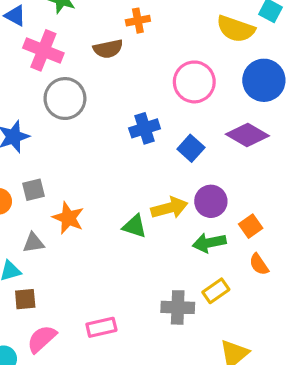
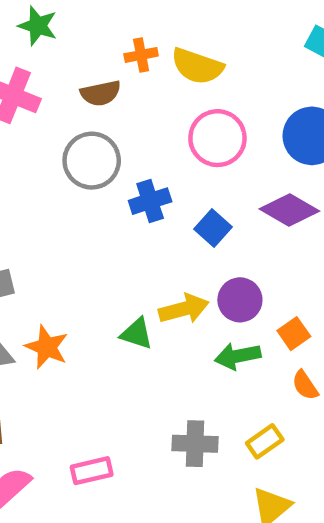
yellow semicircle: (236, 29) -> (197, 66), moved
gray circle: (65, 99) -> (92, 161), moved
orange star: (68, 218) -> (47, 347), moved
yellow rectangle: (216, 291) -> (265, 441), moved

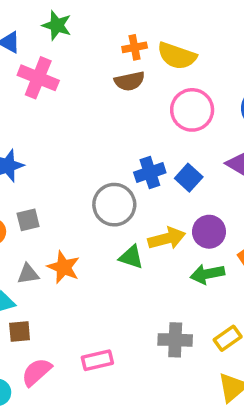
brown semicircle: (101, 93) -> (130, 81), moved
gray circle: (92, 161) -> (114, 205), moved
blue cross: (150, 201) -> (150, 173), moved

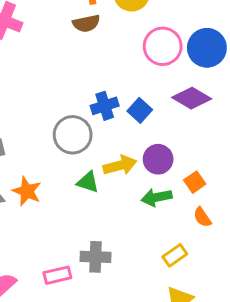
pink circle: (192, 110) -> (163, 46), moved
gray cross: (175, 340) -> (95, 257), moved

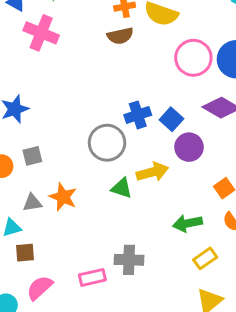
purple circle: (158, 159) -> (189, 147), moved
green arrow: (157, 197) -> (188, 223), moved

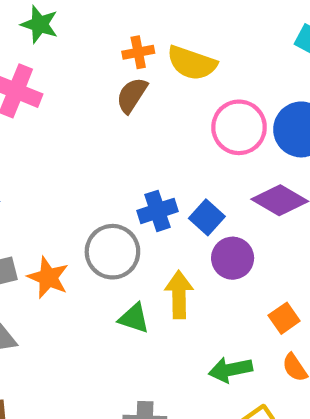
brown semicircle: (120, 36) -> (132, 95), turned 135
yellow arrow: (152, 172) -> (179, 295), turned -76
orange star: (63, 197) -> (48, 277), moved

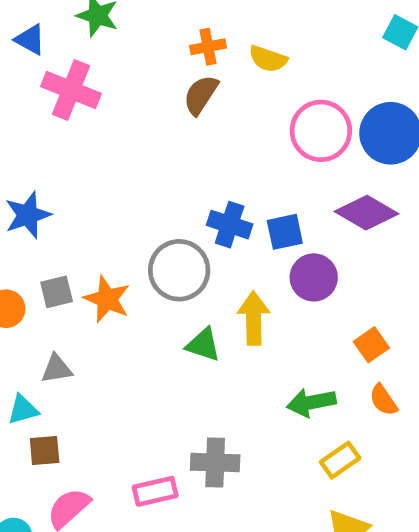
yellow semicircle: (192, 63) -> (268, 59), size x0.7
blue cross: (158, 211) -> (230, 225), turned 36
blue square: (207, 217) -> (285, 232), turned 36

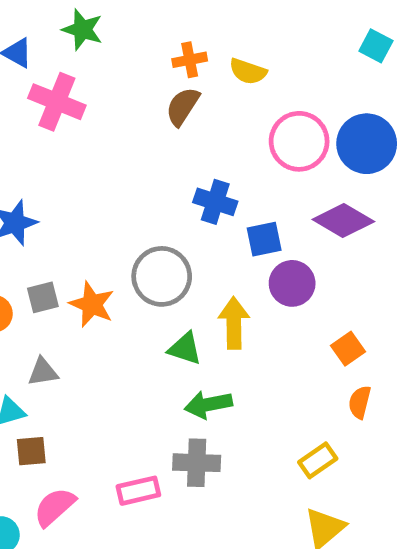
blue cross: (230, 225) -> (215, 202), moved
orange semicircle: (383, 400) -> (360, 402), turned 48
green arrow: (311, 402) -> (208, 405), moved

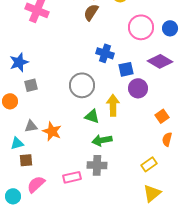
blue circle: (367, 144) -> (170, 28), size x0.6
gray square: (43, 297) -> (31, 85), moved
orange star: (92, 304) -> (52, 131), moved

